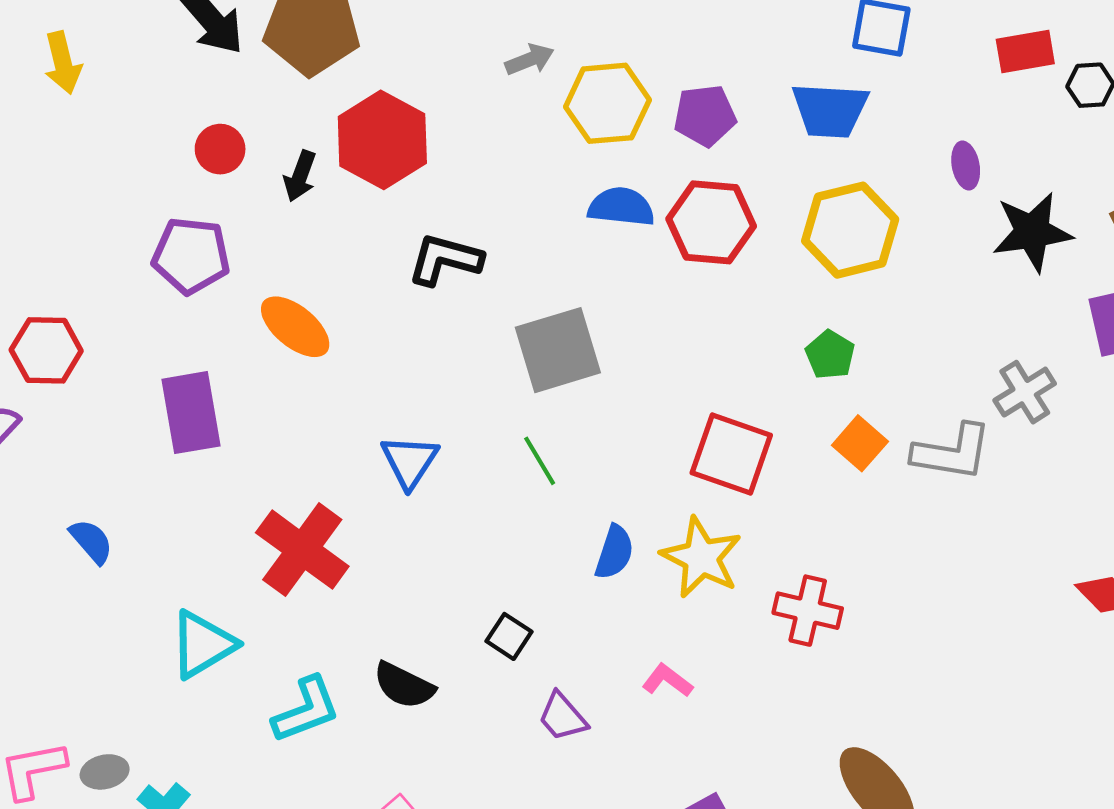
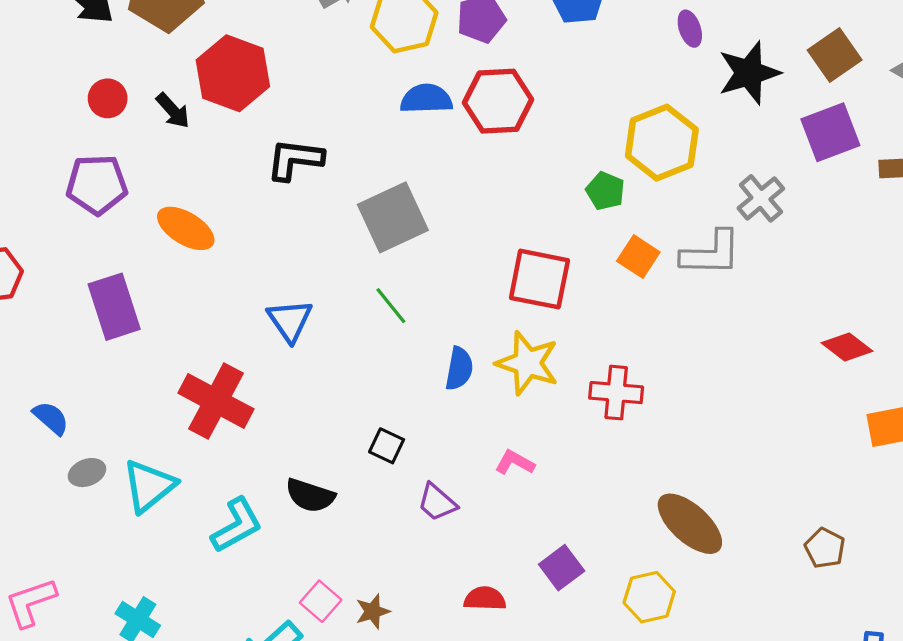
black arrow: (300, 176) -> (173, 111), turned -54
yellow hexagon: (850, 230) -> (662, 143), moved
gray ellipse: (105, 772) -> (87, 473), moved

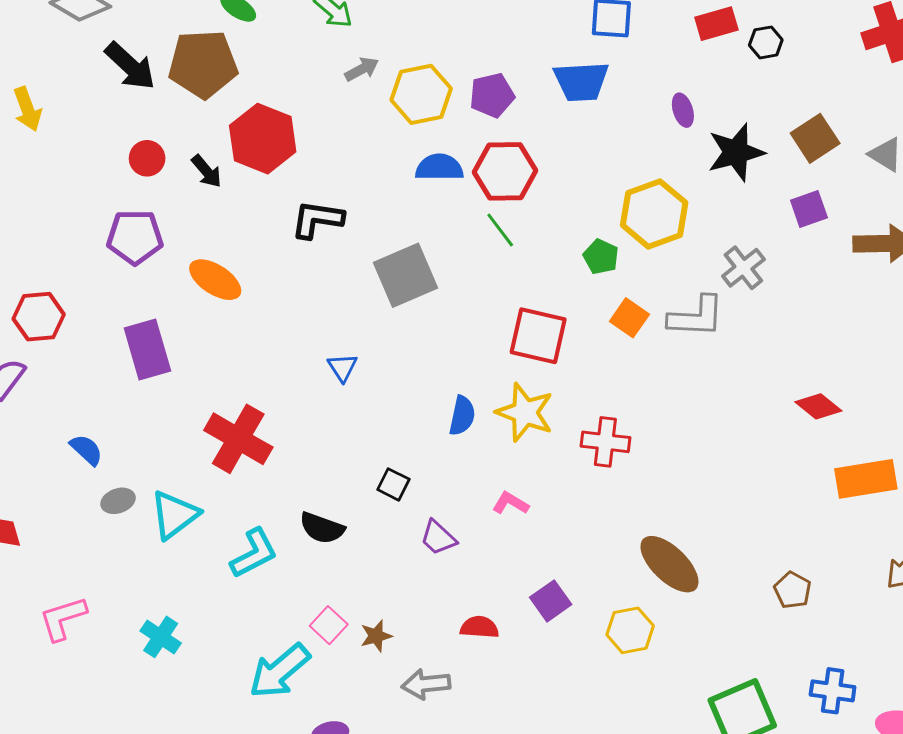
purple square: (830, 132) -> (809, 209), size x0.7
green line: (391, 306) -> (500, 230), moved
blue triangle: (290, 320) -> (342, 367), moved, size x0.7

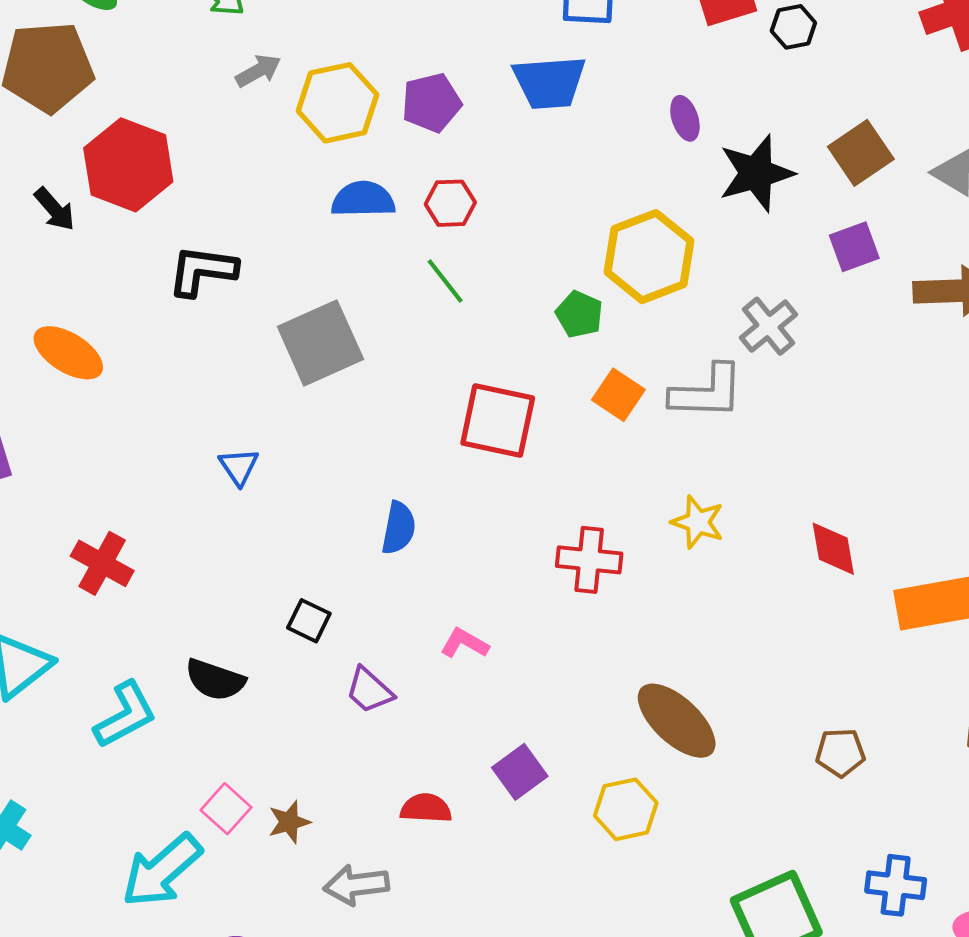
red hexagon: (505, 171) -> (450, 203), size x0.6
red diamond: (818, 406) -> (833, 549), moved, turned 42
yellow star: (525, 412) -> (698, 522), moved, size x0.7
red cross: (238, 439) -> (102, 563), size x0.7
brown pentagon: (793, 590) -> (840, 753), turned -30

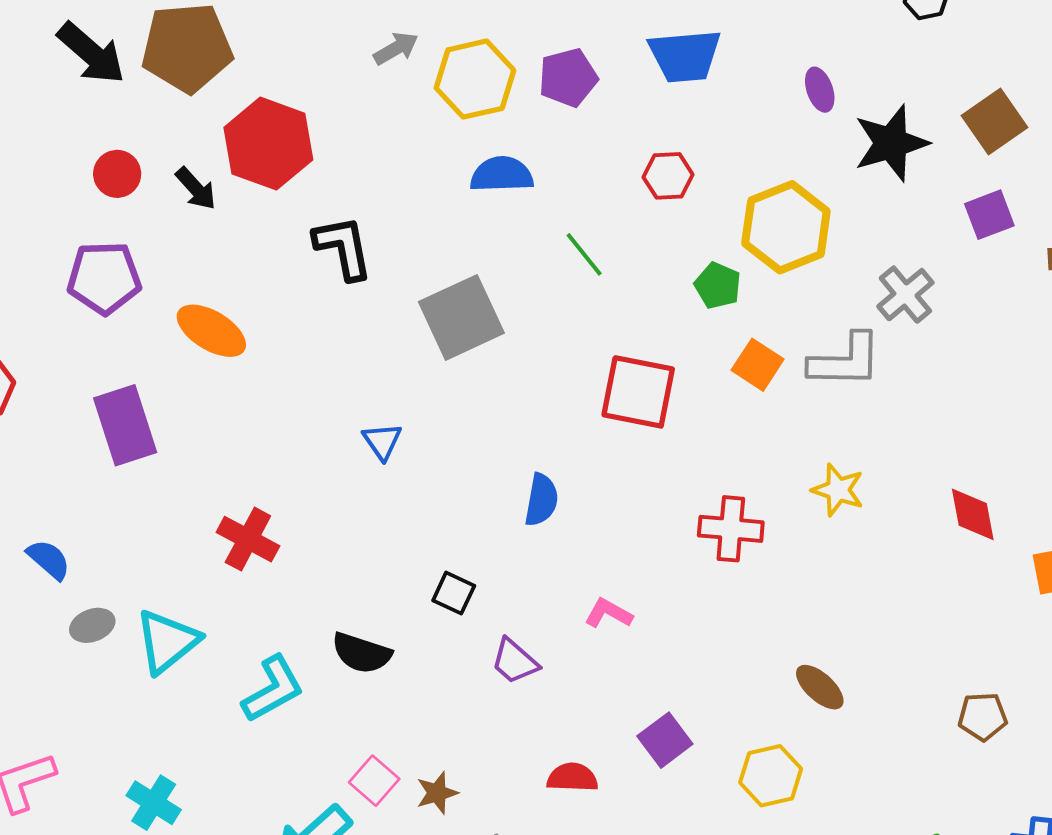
red hexagon: (450, 203) -> (668, 176), moved
black L-shape: (202, 271) -> (343, 247), turned 72
brown ellipse: (677, 721) -> (820, 687), size x0.6

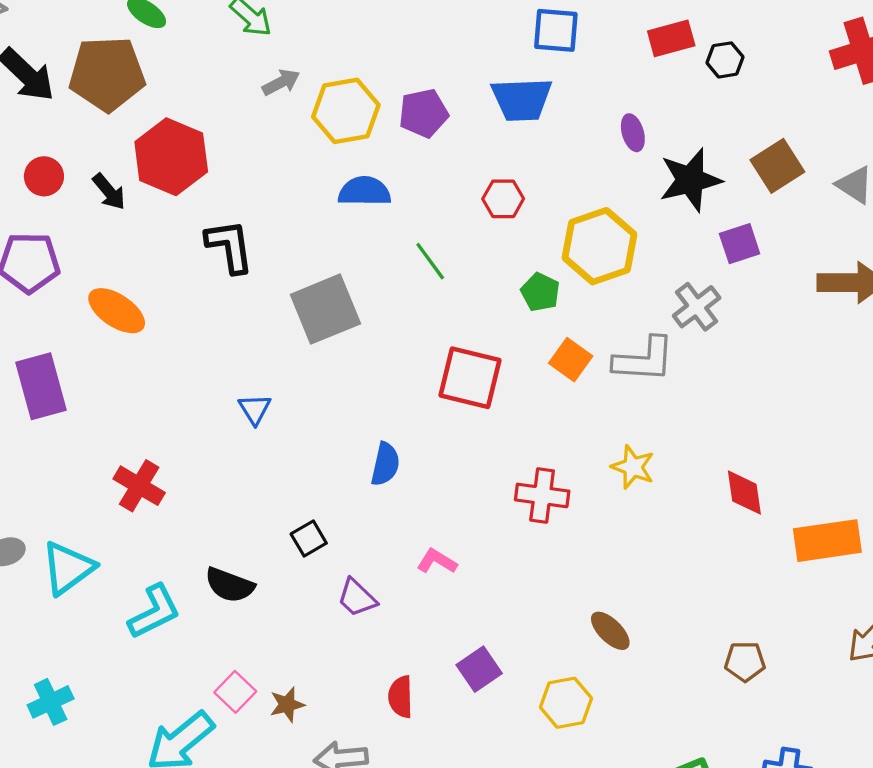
purple square: (989, 215) -> (740, 244), moved
black square: (454, 593) -> (309, 539), turned 32
red semicircle: (572, 777) -> (401, 697), turned -96
cyan cross: (154, 803) -> (51, 702), turned 30

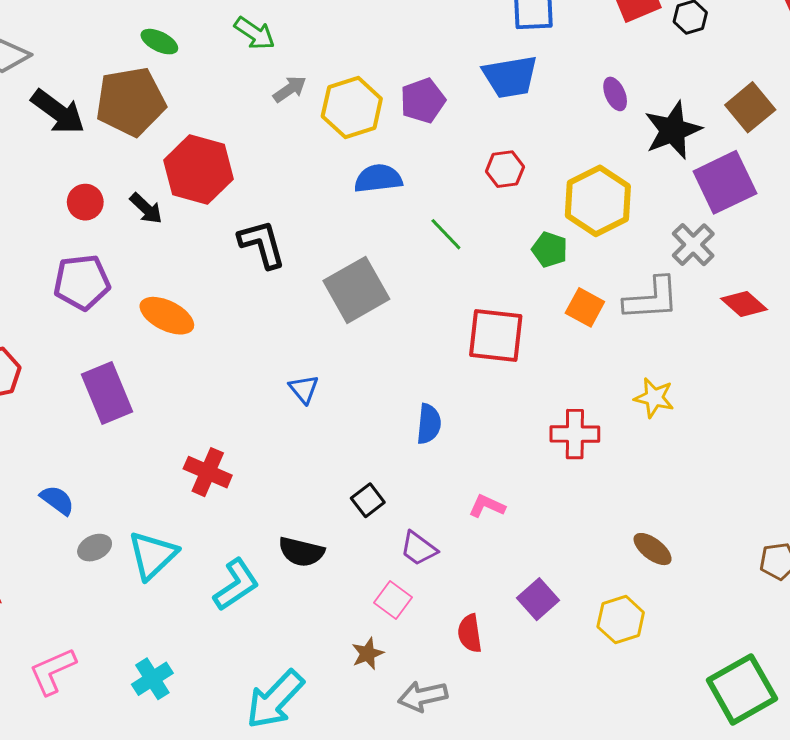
purple square: (740, 244) -> (725, 182), size x1.6
red diamond: (744, 493) -> (744, 304), moved, turned -33
pink square: (235, 692) -> (393, 600), moved

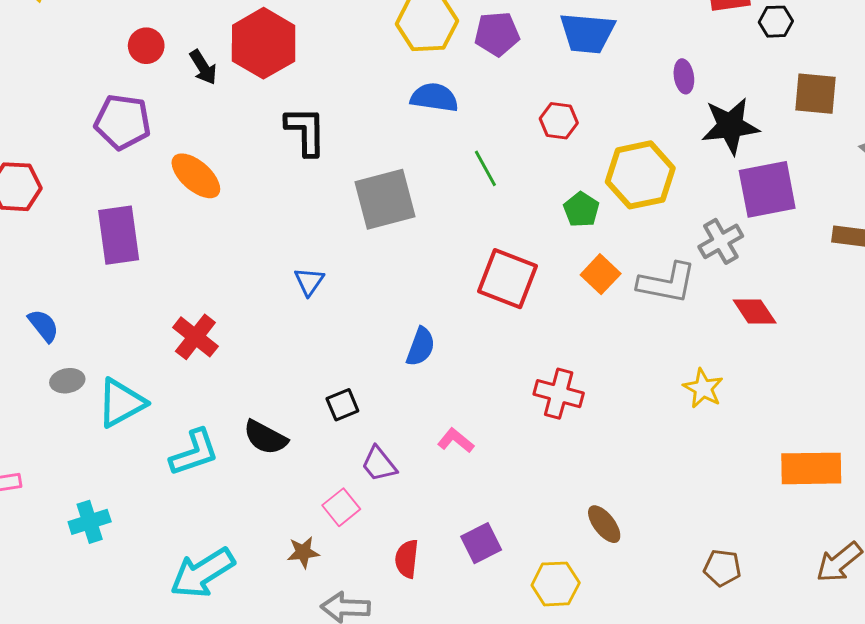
brown square: (750, 107) -> (816, 94), moved, turned 30
yellow star: (654, 398) -> (703, 388), moved

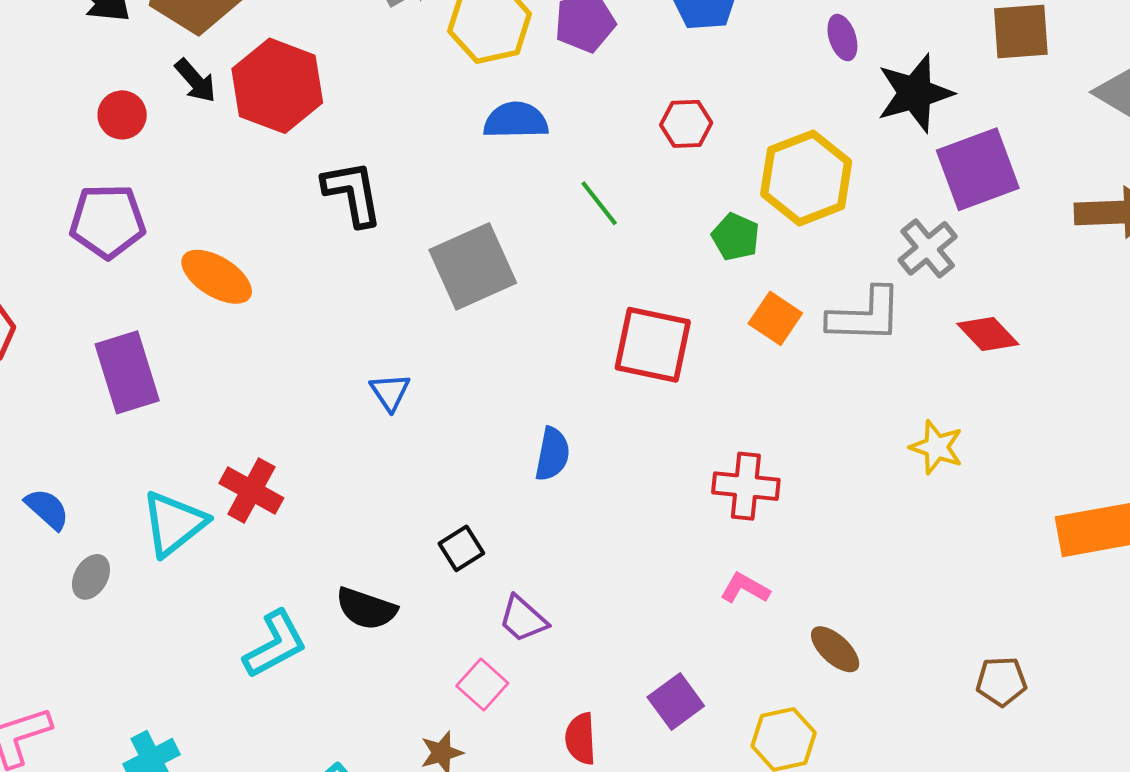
black arrow: (203, 67) -> (195, 81), moved
gray ellipse: (67, 381) -> (91, 577), turned -40
cyan triangle: (121, 403) -> (174, 523), moved
pink L-shape: (456, 441) -> (745, 588), moved

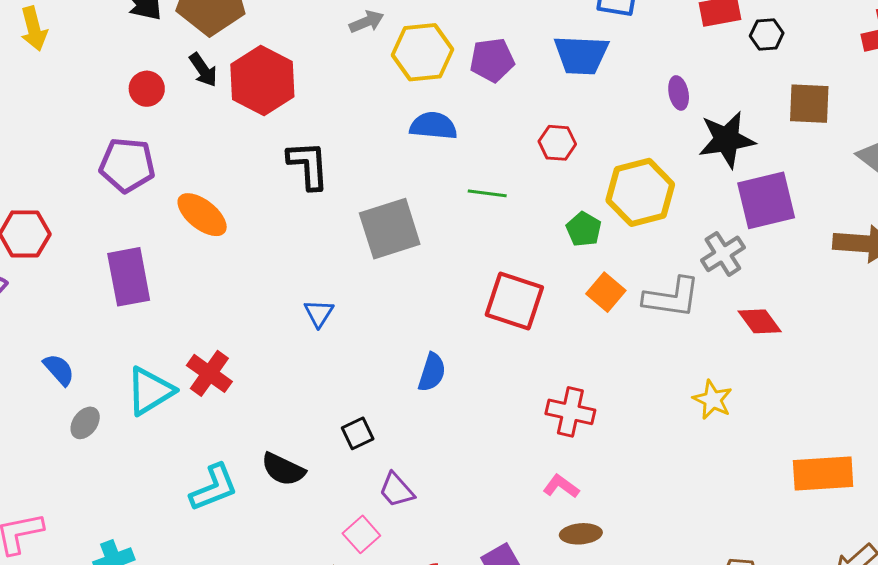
green line: (599, 203) -> (487, 193), turned -51
brown ellipse: (835, 649) -> (581, 534), moved, turned -54

